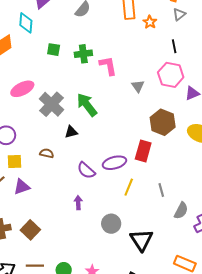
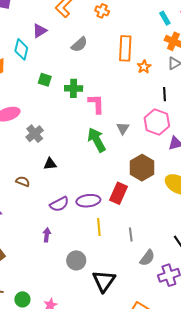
gray cross: (51, 104) -> (35, 134), size x0.7
green arrow: (87, 105) -> (97, 140), moved
purple semicircle: (86, 170) -> (59, 204), turned -78
yellow line: (129, 187) -> (99, 227), turned -36

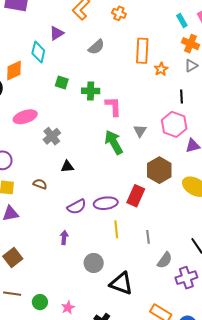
black triangle: (104, 281) -> (121, 283), turned -45

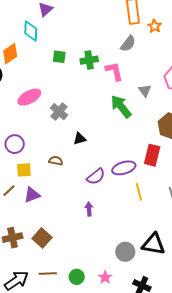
gray semicircle: (96, 47) -> (128, 44), moved
gray circle: (94, 263) -> (125, 252), moved

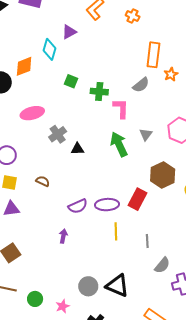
black triangle: (80, 139) -> (77, 149), moved

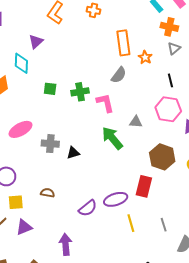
gray cross: (58, 134) -> (50, 144), turned -36
gray triangle: (146, 134) -> (136, 122), turned -48
purple arrow: (63, 236) -> (66, 244), moved, size x1.5

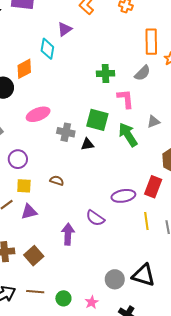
green square: (50, 89) -> (97, 120), moved, size x1.6
green cross: (80, 92) -> (105, 74), moved
gray triangle: (136, 122) -> (153, 122), turned -32
purple semicircle: (88, 208) -> (95, 218), moved, turned 66
yellow line: (131, 223) -> (146, 221), moved

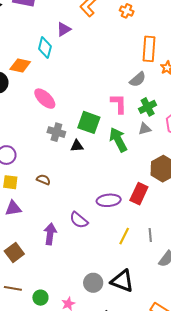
orange diamond: (24, 69) -> (20, 66), turned 35
green cross: (105, 74) -> (148, 107), moved, turned -30
pink ellipse: (38, 114) -> (45, 99), moved, turned 60
yellow line: (146, 221) -> (124, 236), moved, turned 30

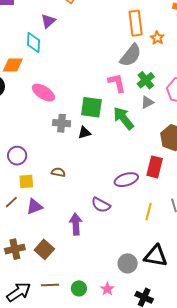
gray semicircle: (138, 79) -> (131, 55), size x1.4

